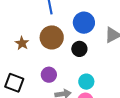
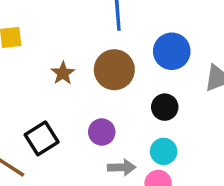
black circle: (79, 49) -> (165, 107), moved
black square: (14, 83) -> (42, 138), turned 30

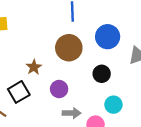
brown star: (63, 73) -> (34, 67), moved
cyan circle: (164, 151) -> (113, 105), moved

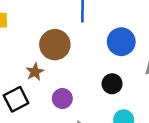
brown circle: (69, 48) -> (55, 45), moved

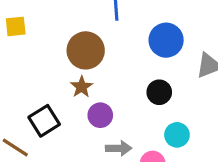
brown star: (35, 72) -> (82, 87), moved

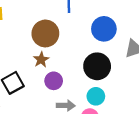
black circle: (159, 92) -> (97, 66), size x1.5
cyan circle: (177, 135) -> (96, 96), moved

